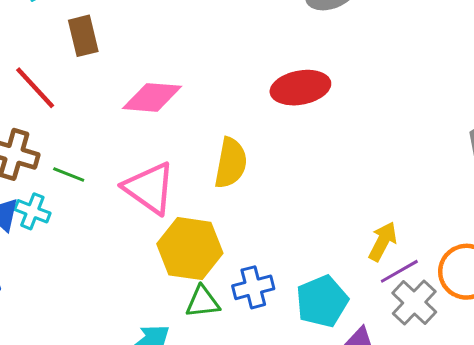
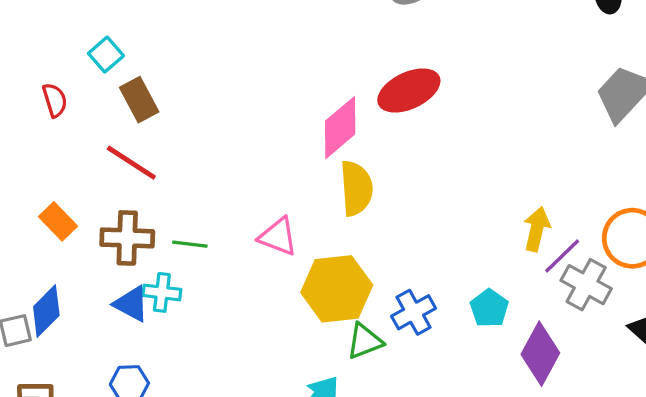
brown rectangle: (83, 36) -> (139, 100), moved
pink diamond: (152, 97) -> (340, 128), moved, turned -30
pink triangle: (149, 188) -> (278, 237), size x0.7
cyan pentagon: (322, 301) -> (489, 308), size x0.7

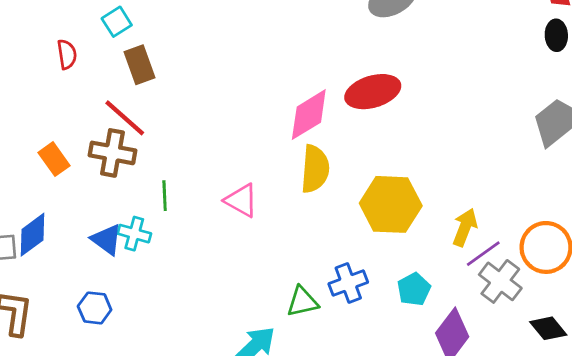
brown cross: (127, 238) -> (113, 153), moved
green line: (190, 244) -> (165, 196), turned 72
yellow hexagon: (337, 289) -> (391, 204), moved

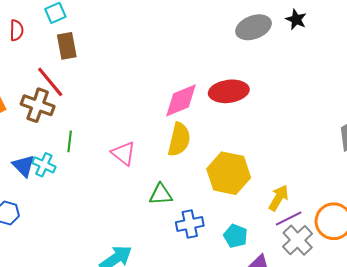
cyan pentagon: (414, 289) -> (235, 236), turned -30
green triangle: (302, 302) -> (161, 194), moved

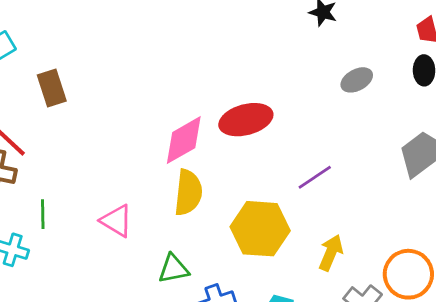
gray ellipse: (254, 27) -> (357, 80), moved, size x0.7
brown rectangle: (67, 46) -> (52, 88), moved
purple line: (289, 219) -> (315, 177), moved

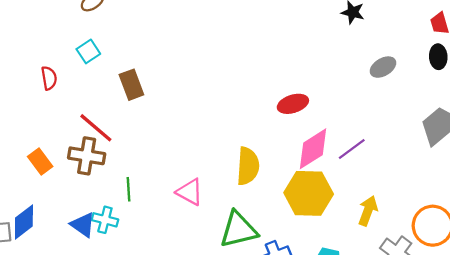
red ellipse: (246, 120) -> (293, 104), size x0.7
pink diamond: (184, 140) -> (313, 149), moved
green triangle: (173, 269) -> (238, 230), size x1.5

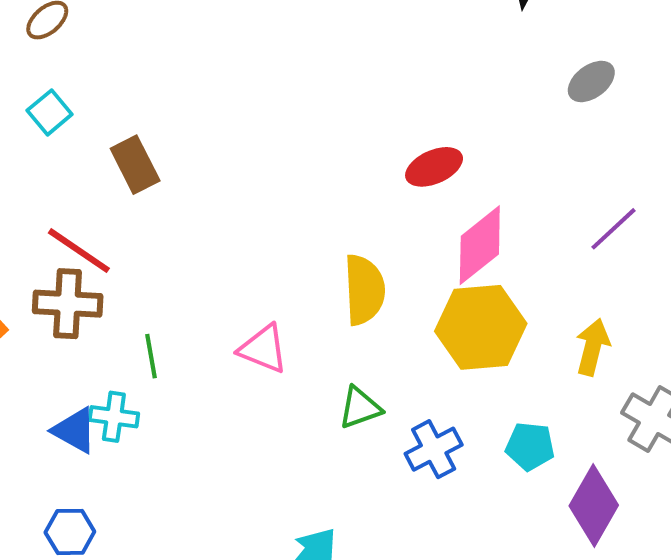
purple line: (352, 149) -> (614, 229), moved
green triangle: (238, 230) -> (360, 408), size x0.6

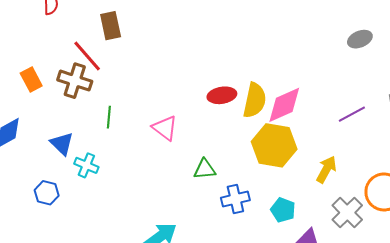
brown rectangle: (135, 165) -> (111, 26), moved
red ellipse: (434, 167) -> (222, 95), moved
yellow semicircle: (364, 290) -> (255, 100), moved
cyan cross: (114, 417) -> (86, 165), moved

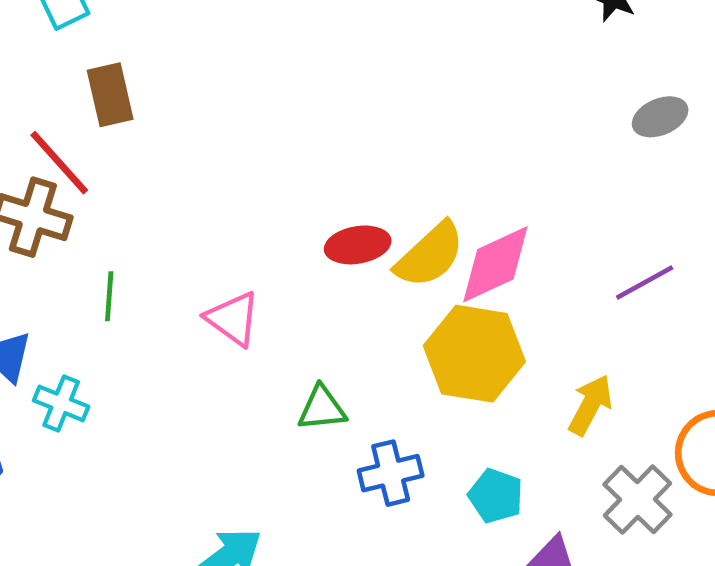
yellow semicircle: (255, 100) -> (430, 255), turned 36

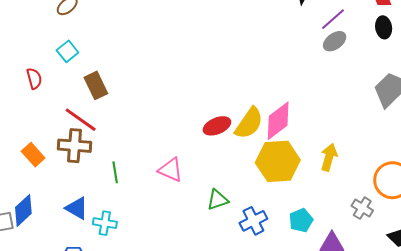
purple line: (645, 282) -> (333, 19), moved
yellow arrow: (590, 405) -> (329, 157), moved
cyan pentagon: (496, 496) -> (301, 220), turned -30
gray cross: (638, 499) -> (362, 208), size x0.7

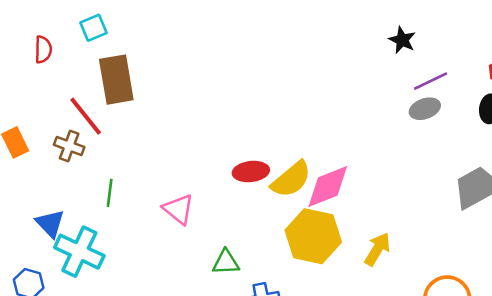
brown rectangle: (96, 85) -> (116, 80), size x1.4
brown cross: (75, 146) -> (69, 146), size x0.7
cyan cross: (105, 223) -> (79, 252), size x1.6

